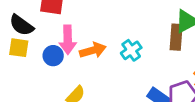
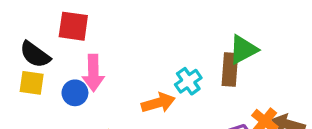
orange arrow: (93, 50) -> (158, 103), moved
cyan cross: (131, 50) -> (188, 81), moved

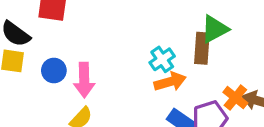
pink arrow: (93, 73) -> (84, 80), moved
orange arrow: (158, 103) -> (170, 82), moved

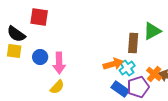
green triangle: (215, 29) -> (152, 31), moved
cyan cross: (162, 59) -> (127, 68), moved

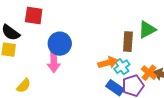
blue circle: (40, 57) -> (60, 44), moved, size x1.5
yellow semicircle: (57, 87) -> (24, 86), moved

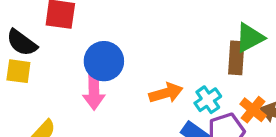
brown rectangle: (128, 42) -> (236, 58), moved
orange arrow: (108, 63) -> (166, 93), moved

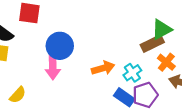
brown rectangle: (236, 58) -> (152, 43), turned 60
orange cross: (253, 110) -> (166, 62), moved

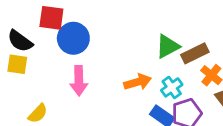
green triangle: (162, 29) -> (168, 46), moved
blue circle: (60, 46) -> (73, 38), moved

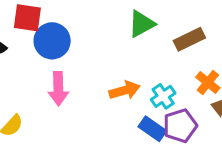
green triangle: (168, 46) -> (142, 24), moved
brown rectangle: (195, 53) -> (189, 39), moved

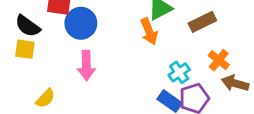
orange arrow: (125, 90) -> (149, 31), moved, turned 84

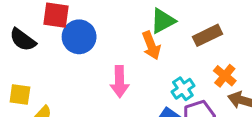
yellow square: (25, 49) -> (20, 95), moved
pink arrow: (86, 66) -> (119, 82), moved

